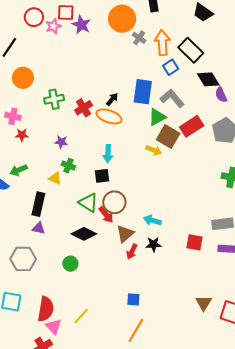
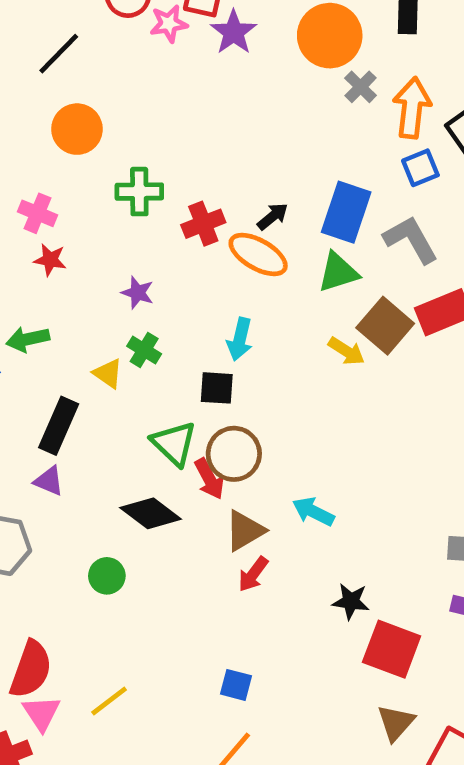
green triangle: (157, 117) -> (338, 272), moved
red square: (194, 242) -> (392, 649), moved, size x1.4
black star: (154, 244) -> (351, 601), moved

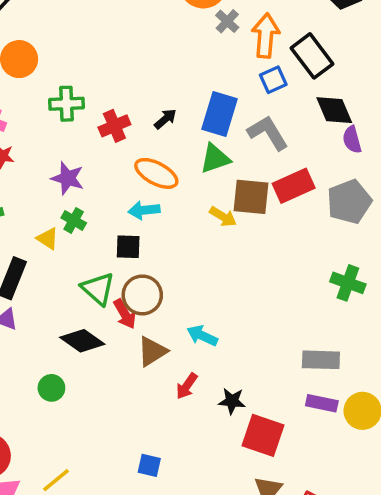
orange ellipse: (258, 255) -> (156, 173), moved
purple star: (138, 293) -> (68, 178), size x1.4
brown square: (385, 326) -> (251, 197), turned -33
cyan arrow: (240, 339) -> (144, 210), turned 72
red arrow: (253, 574) -> (187, 386), moved

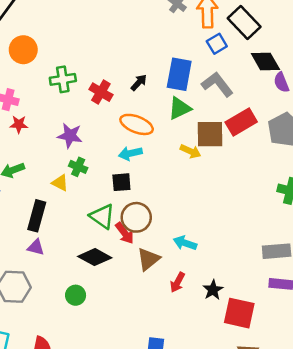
red cross: (114, 126) -> (101, 92), turned -30
black star: (232, 401) -> (213, 290), turned -30

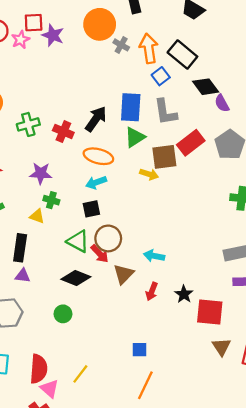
black arrow: (139, 83) -> (96, 119), size x1.6
gray L-shape: (217, 84) -> (165, 112), turned -144

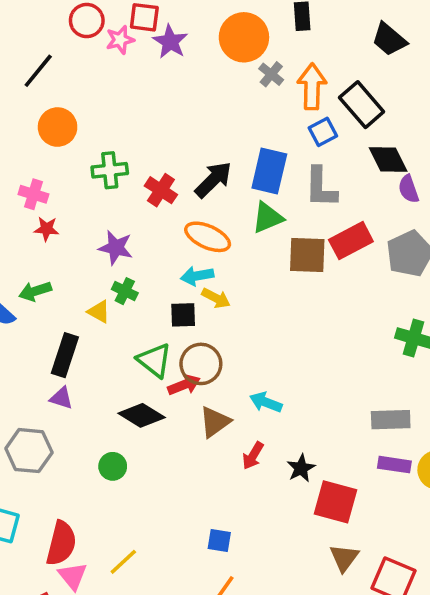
yellow arrow: (149, 174) -> (216, 298), moved
red arrow: (100, 254) -> (184, 385), turned -78

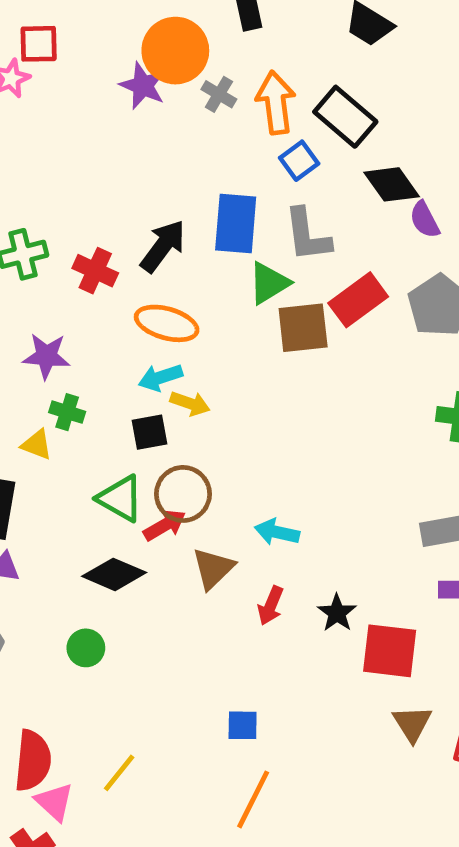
purple star: (170, 42) -> (143, 86), moved
green triangle: (268, 218) -> (269, 283), moved

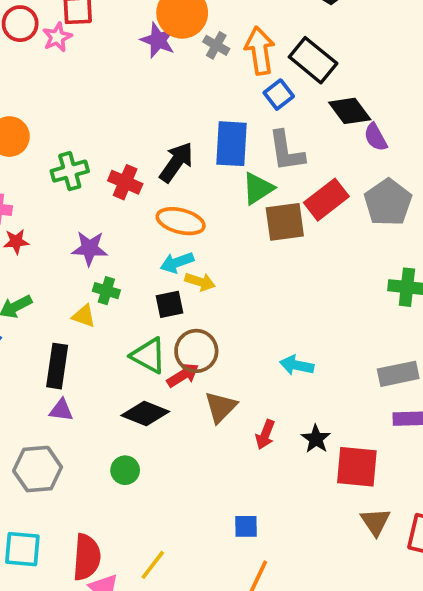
cyan arrow: (277, 532) -> (297, 365), moved

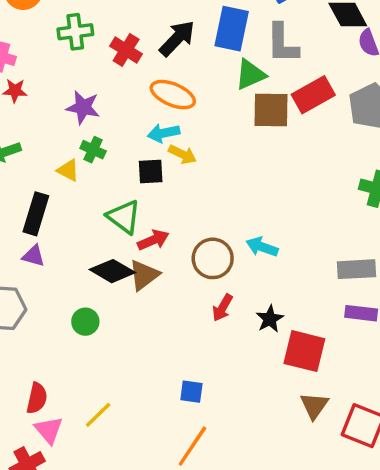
brown circle: (196, 351) -> (213, 258), moved
brown triangle: (221, 407) -> (144, 275), moved
red semicircle: (87, 557) -> (37, 398), size x0.7

